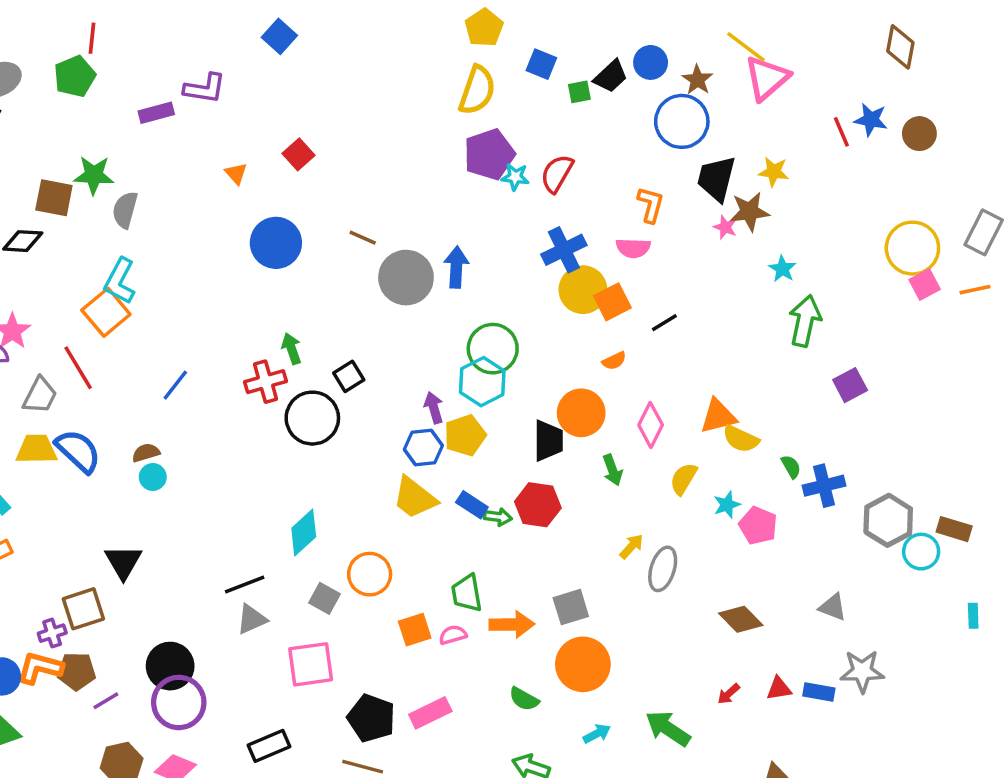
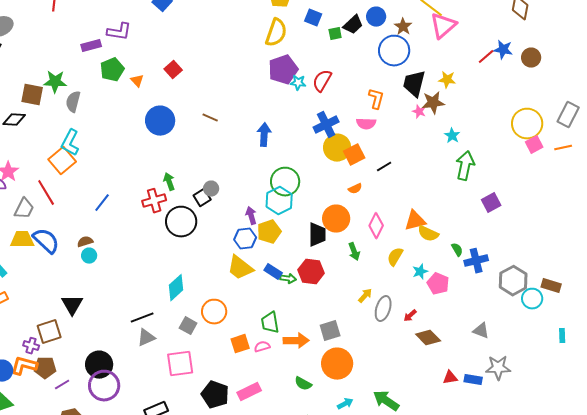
green pentagon: (75, 76) -> (112, 70), moved
red line: (841, 132) -> (486, 57), turned 72
gray circle: (406, 278) -> (211, 189), moved, size x0.5
purple cross: (52, 633) -> (31, 346), turned 35
red arrow: (729, 694) -> (410, 316), moved

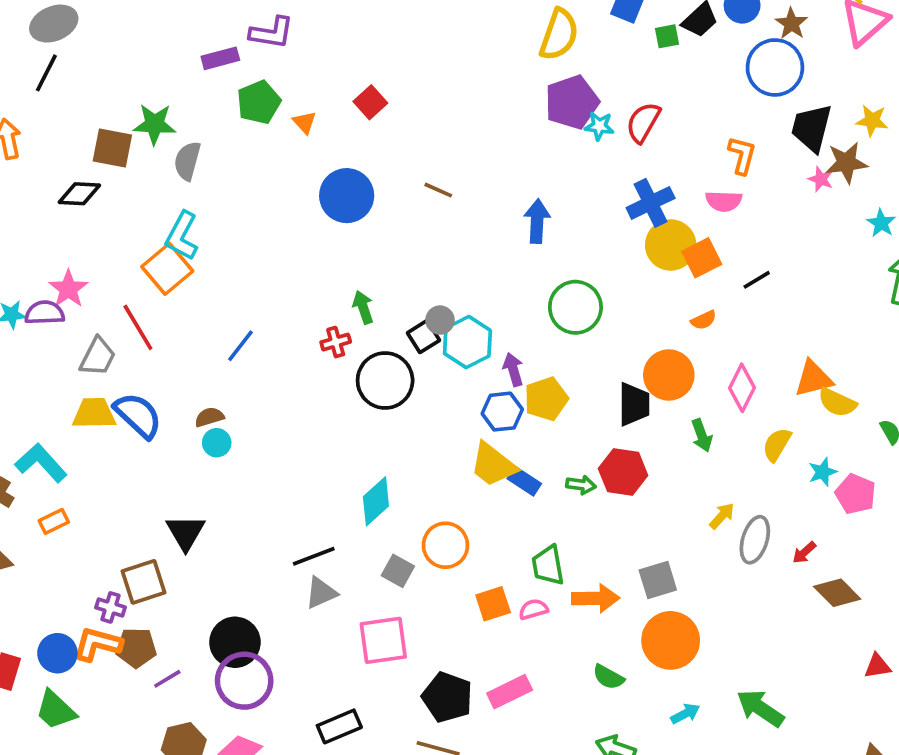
red cross: (154, 201) -> (336, 342), size x0.7
cyan hexagon: (279, 201) -> (467, 342), moved
blue rectangle: (273, 272) -> (524, 481), moved

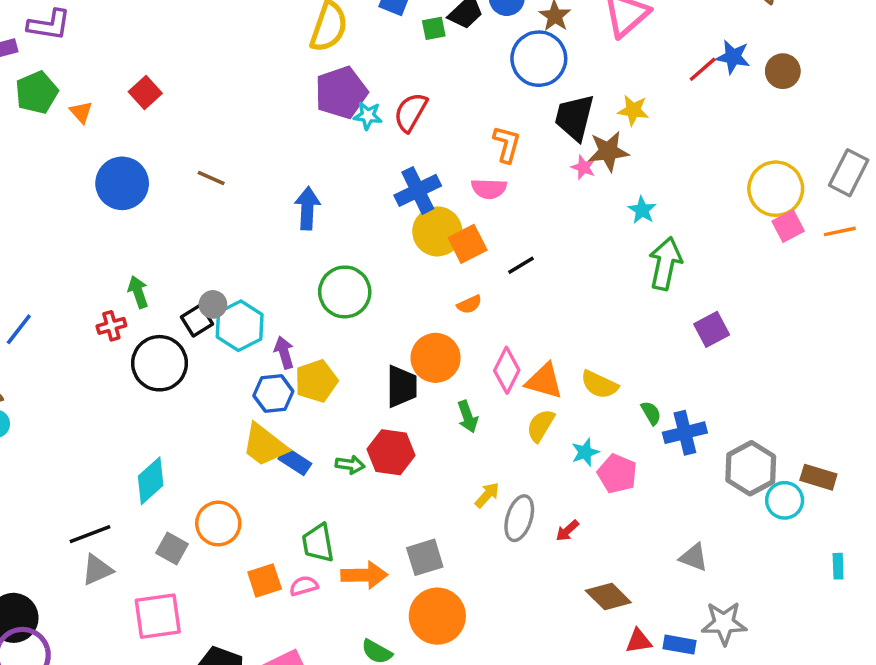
orange triangle: (813, 379) -> (544, 381), moved, turned 30
brown diamond: (837, 593) -> (608, 597), moved

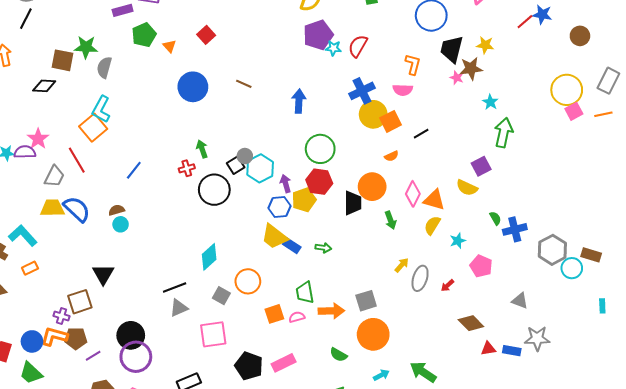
brown circle: (783, 71) -> (580, 36), moved
purple square: (712, 329) -> (481, 166), moved
yellow semicircle: (599, 385) -> (467, 188), moved
red hexagon: (391, 452) -> (319, 182), moved
pink pentagon: (617, 474) -> (481, 266), moved

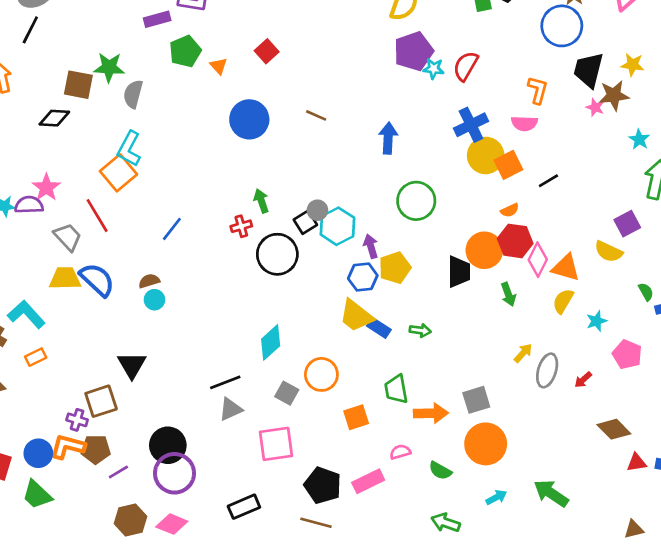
gray trapezoid: (54, 176) -> (68, 237), turned -70
red hexagon: (319, 182) -> (515, 241), moved
pink semicircle: (297, 317) -> (400, 452), moved

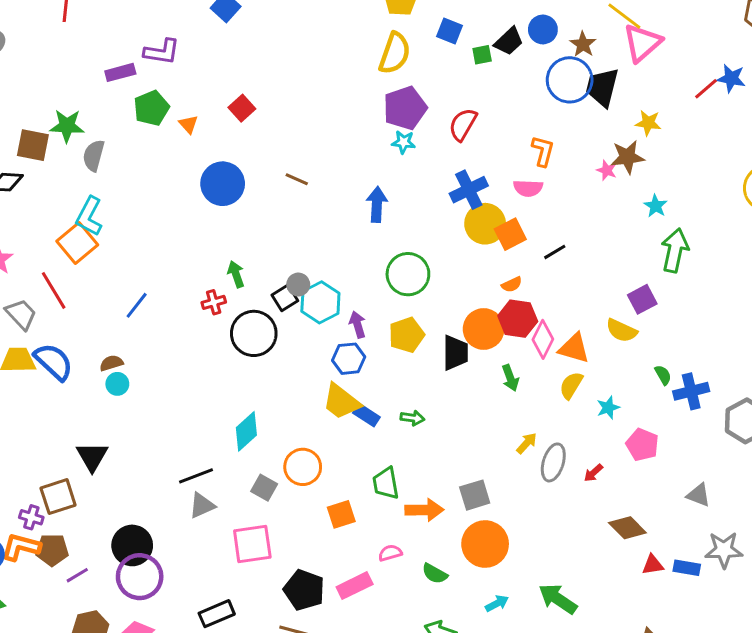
cyan star: (434, 69) -> (404, 142), moved
black trapezoid: (588, 70) -> (602, 87), moved
yellow pentagon: (395, 268) -> (406, 335), moved

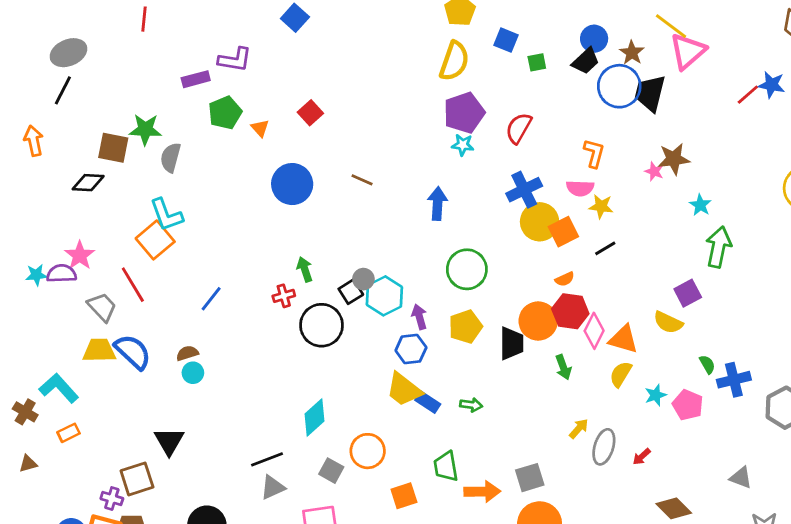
black trapezoid: (509, 41) -> (586, 61), moved
yellow star: (648, 123) -> (601, 206), moved
cyan L-shape: (89, 216) -> (166, 215), turned -48
pink pentagon: (642, 445) -> (688, 405), moved

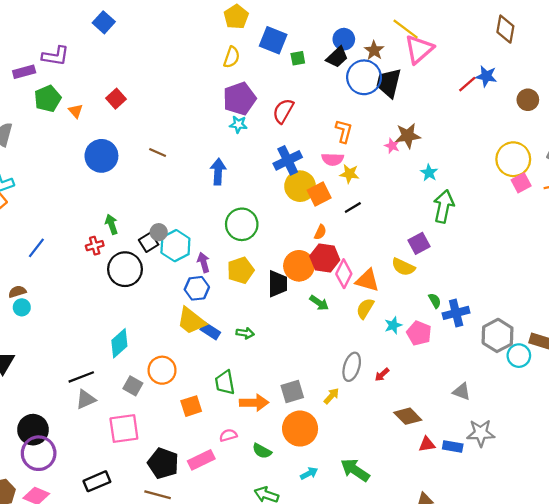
blue square: (506, 40) -> (273, 40), size x1.4
yellow semicircle: (454, 61) -> (232, 57), size x0.7
orange semicircle: (565, 279) -> (320, 232), turned -40
green arrow: (563, 367) -> (319, 303), turned -36
yellow arrow: (579, 429) -> (331, 396), moved

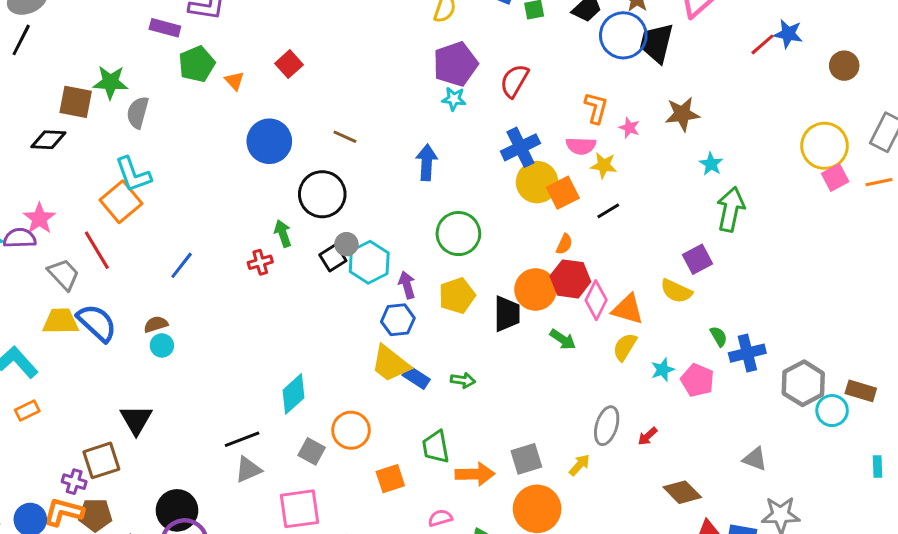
purple rectangle: (24, 72) -> (165, 28), turned 30
pink star: (392, 146) -> (629, 128), moved
black circle: (125, 269) -> (322, 194), moved

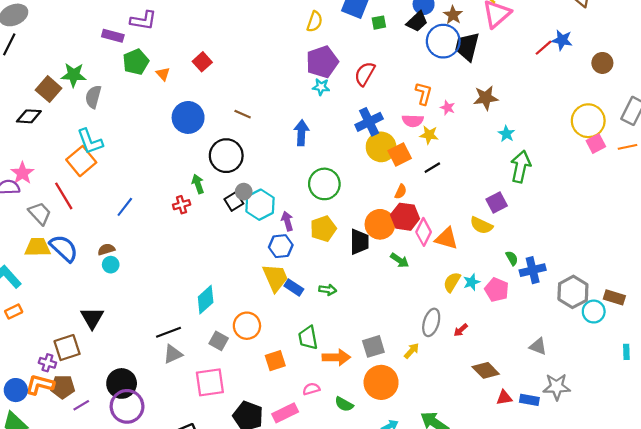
brown square: (76, 102) -> (49, 89), turned 30
yellow semicircle: (625, 347) -> (452, 282), moved
yellow trapezoid: (390, 364) -> (275, 278), turned -152

